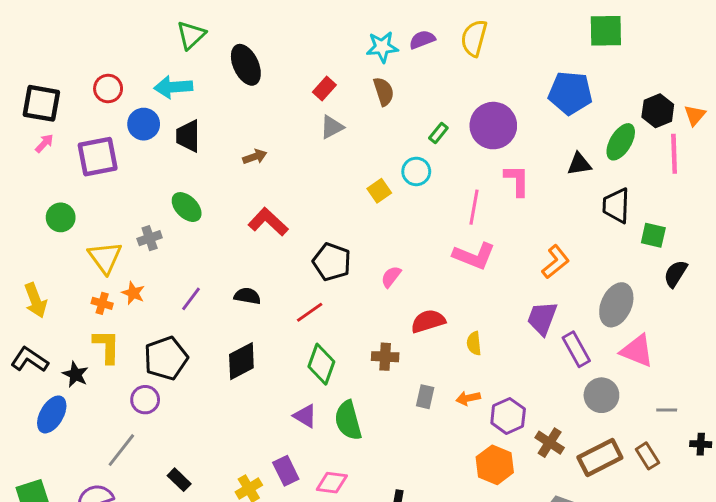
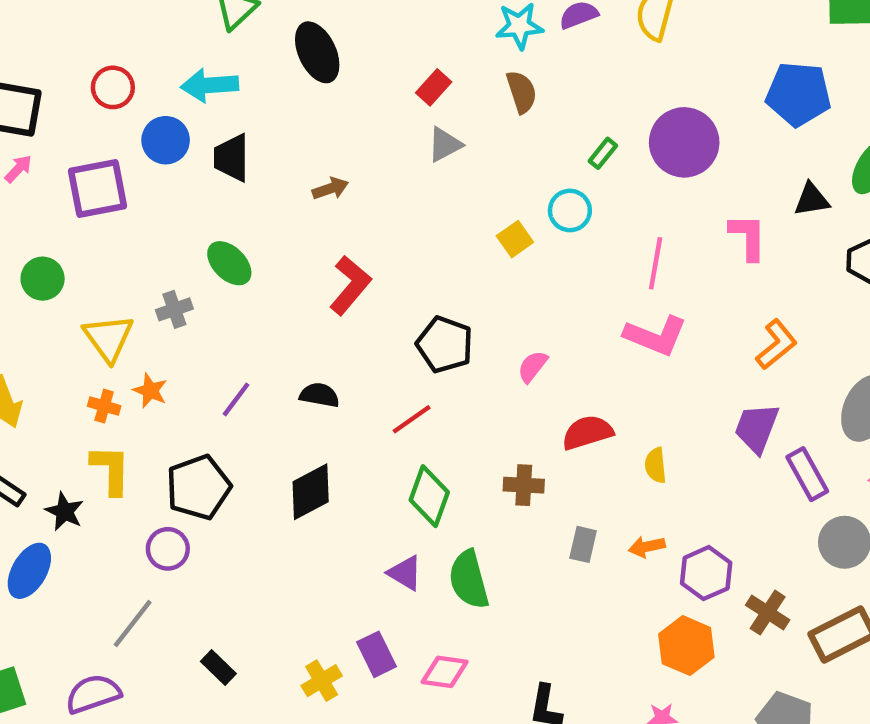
pink L-shape: (517, 180) -> (748, 237), moved
red L-shape: (268, 222) -> (350, 285), turned 87

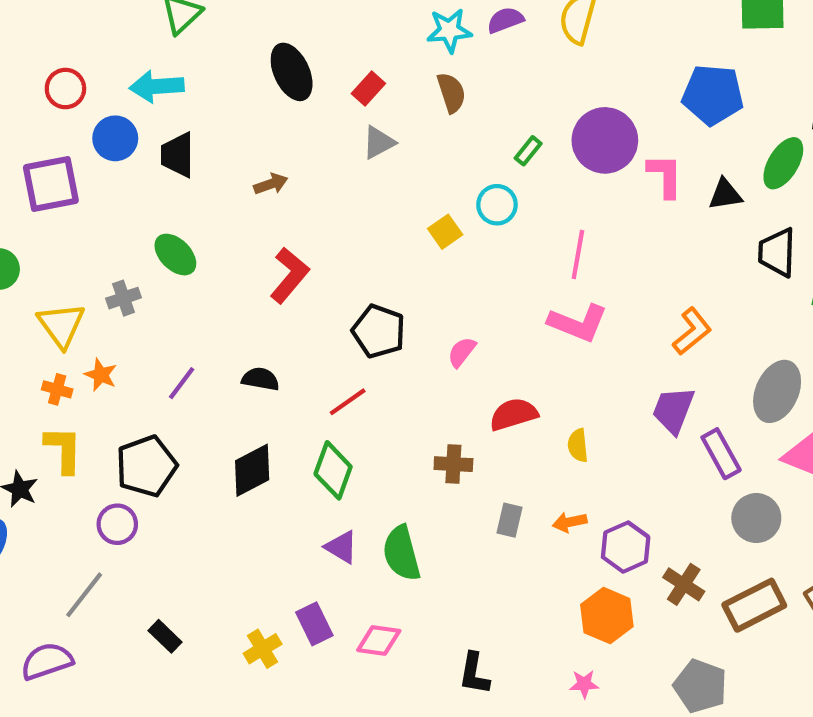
black ellipse: (317, 52) -> (292, 72), moved
pink L-shape: (748, 237) -> (665, 176), moved
green diamond: (429, 496) -> (333, 470), moved

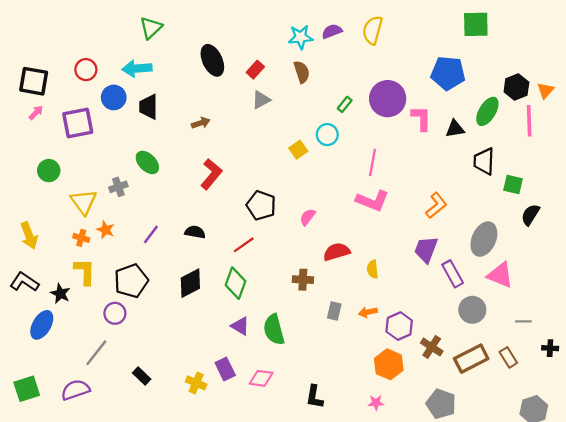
yellow cross: (263, 649) -> (196, 383), turned -36

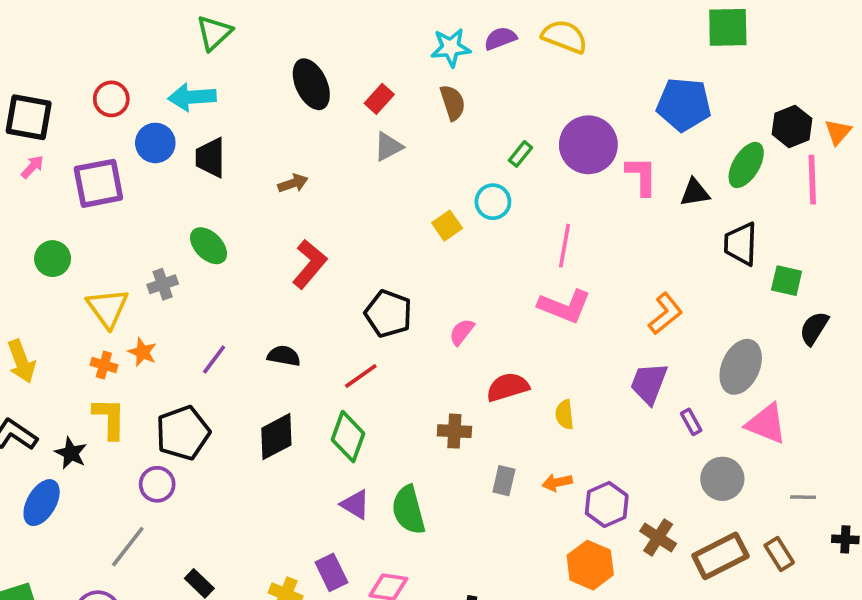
yellow semicircle: (373, 30) -> (565, 37), turned 96
purple rectangle: (453, 274) -> (691, 422), size x0.6

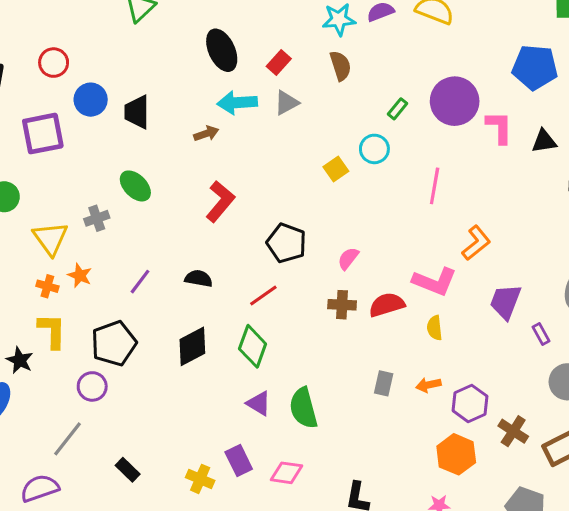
cyan arrow: (192, 97) -> (237, 103), moved
pink L-shape: (565, 306) -> (435, 282), moved
orange L-shape: (665, 314) -> (476, 243), moved
brown cross: (454, 431) -> (342, 305), moved

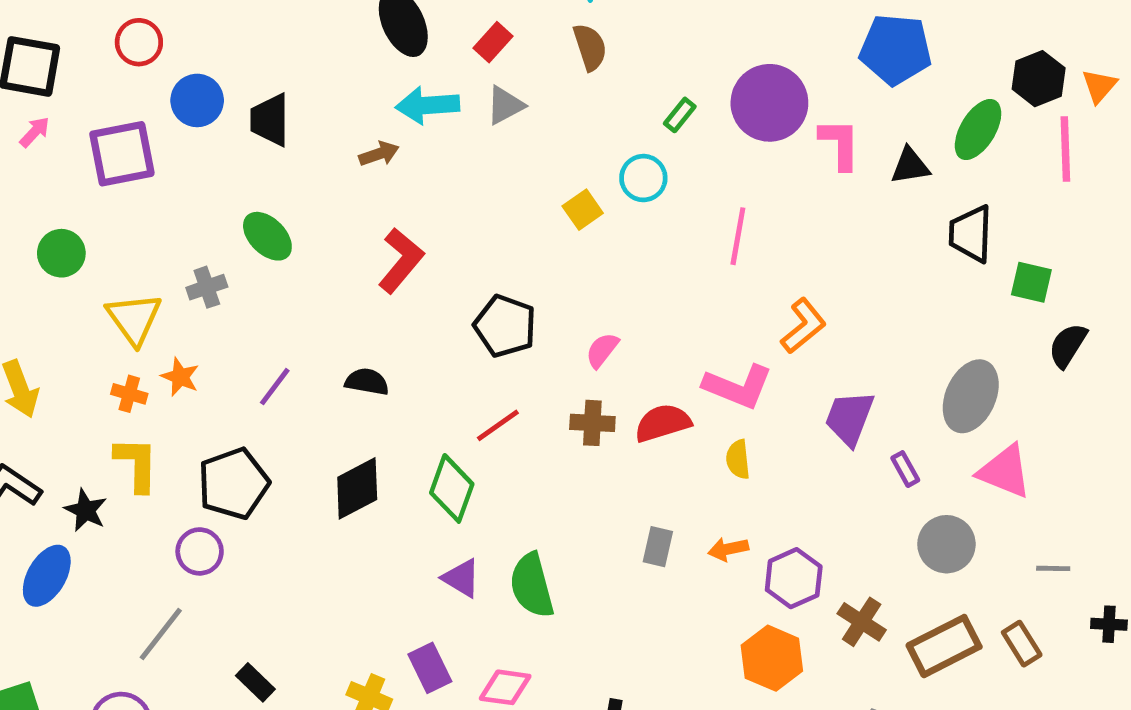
red line: (263, 295) -> (498, 425), moved

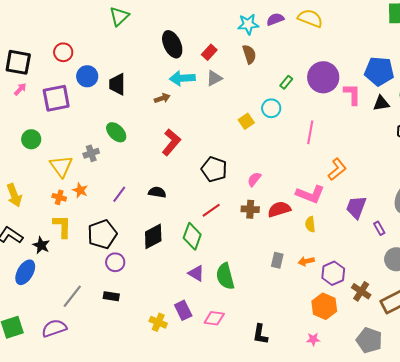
blue pentagon: (896, 49) -> (379, 71), moved
purple circle: (200, 551) -> (115, 262), moved
black rectangle: (255, 682) -> (111, 296), moved, turned -35

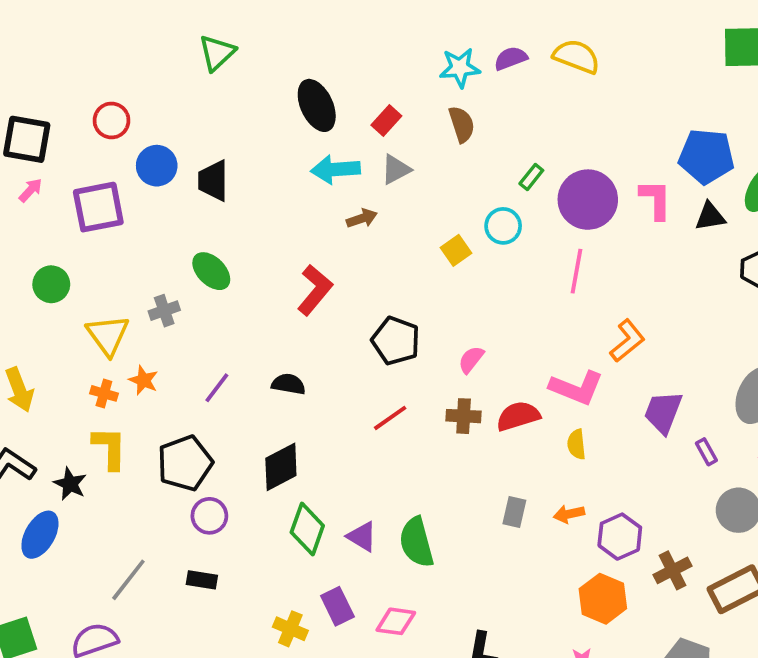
purple circle: (323, 77) -> (588, 200), moved
brown arrow: (162, 98) -> (362, 218), moved
green diamond: (192, 236) -> (307, 529), moved
brown cross: (361, 291) -> (673, 570), turned 30

